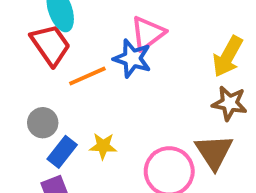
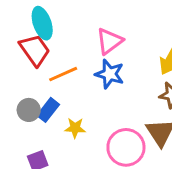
blue star: (132, 58) -> (110, 74), moved
blue rectangle: (62, 152) -> (48, 110), moved

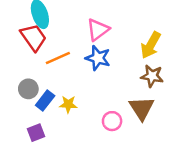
blue rectangle: (48, 110) -> (45, 100), moved
pink circle: (126, 147) -> (112, 121), size x0.6

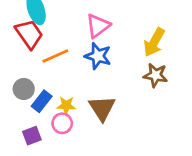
brown triangle: (142, 108) -> (102, 108), moved
pink circle: (112, 121) -> (62, 123), moved

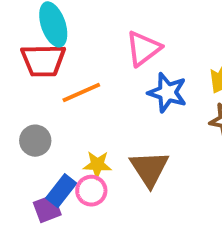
red trapezoid: (29, 34) -> (43, 60), turned 124
blue star: (98, 56) -> (167, 93), moved
blue rectangle: (42, 101) -> (61, 191), moved

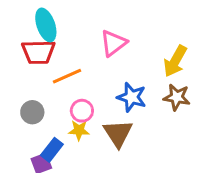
blue star: (167, 93) -> (132, 97), moved
pink circle: (91, 191) -> (82, 111), moved

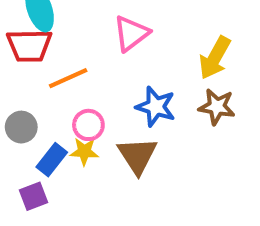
blue rectangle: (52, 150) -> (52, 160), moved

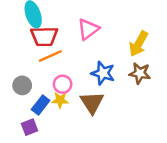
red trapezoid: (29, 46) -> (44, 36), moved

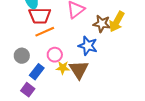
brown star: (140, 73) -> (102, 24), moved
yellow star: (60, 100) -> (63, 68), moved
purple square: (29, 127) -> (28, 90), turned -32

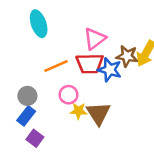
red trapezoid: (40, 16) -> (90, 64), moved
blue star: (88, 46) -> (110, 70), moved
blue rectangle: (37, 72) -> (26, 116), moved

